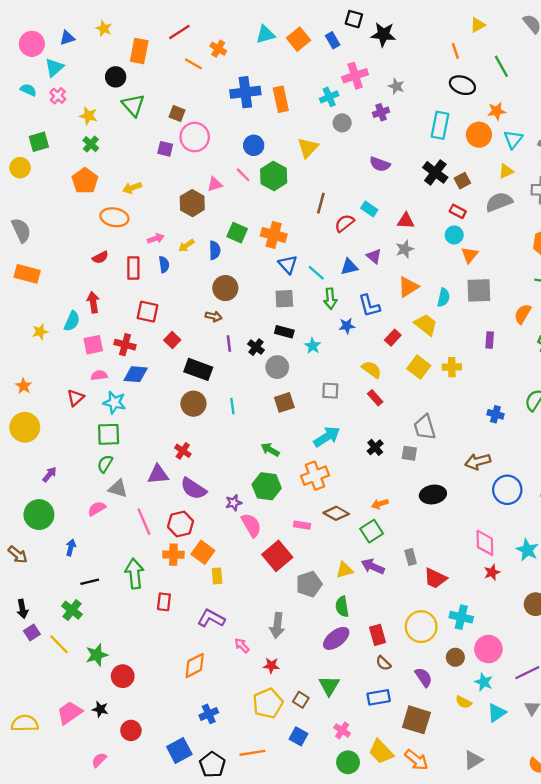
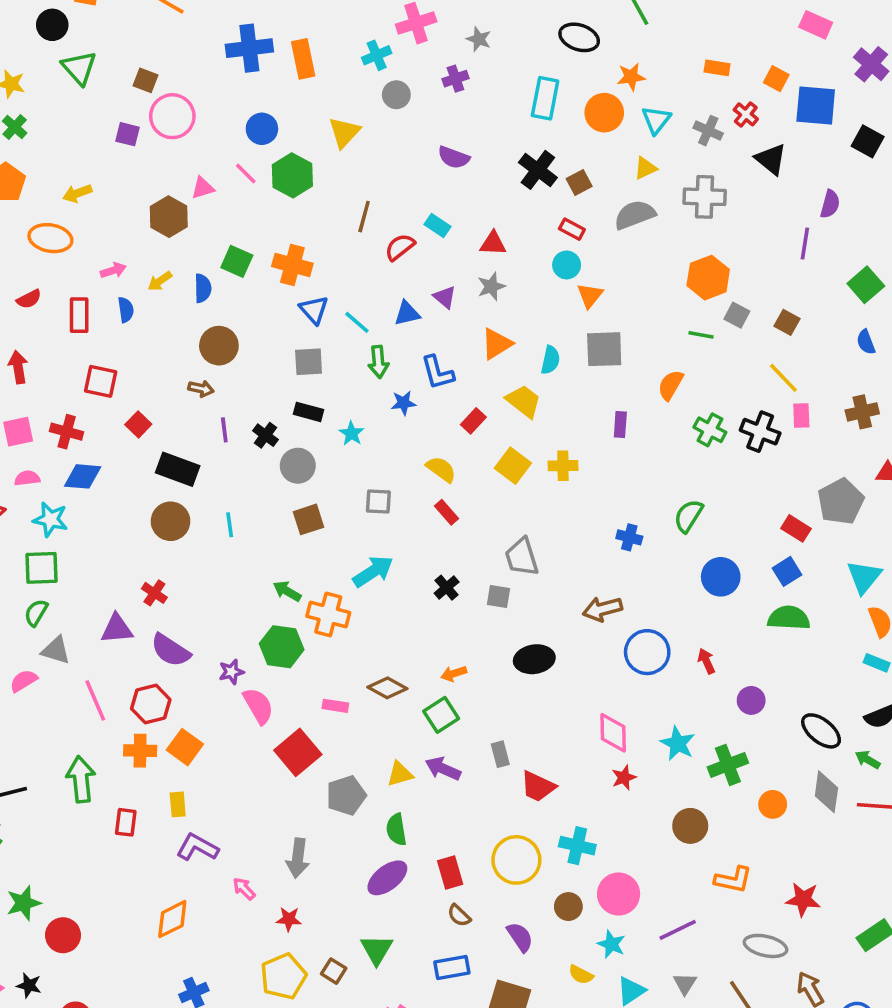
orange cross: (315, 476) -> (328, 614), moved, turned 36
yellow rectangle: (217, 576) -> (178, 804), moved

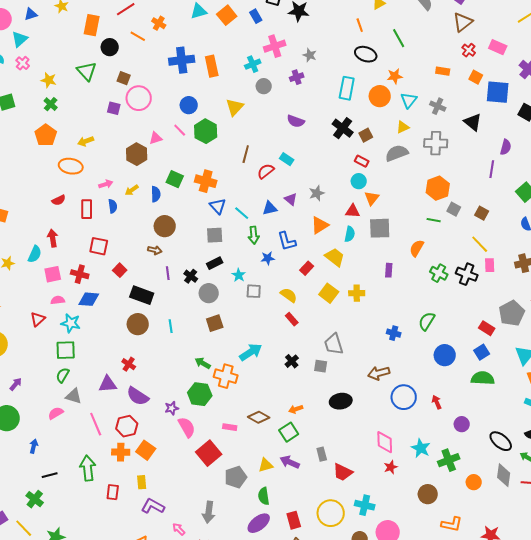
black circle: (52, 25) -> (110, 47), moved
red cross: (746, 114) -> (469, 50), moved
red triangle: (493, 243) -> (353, 211), moved
black rectangle: (309, 412) -> (215, 263), turned -42
gray square: (378, 502) -> (254, 291), moved

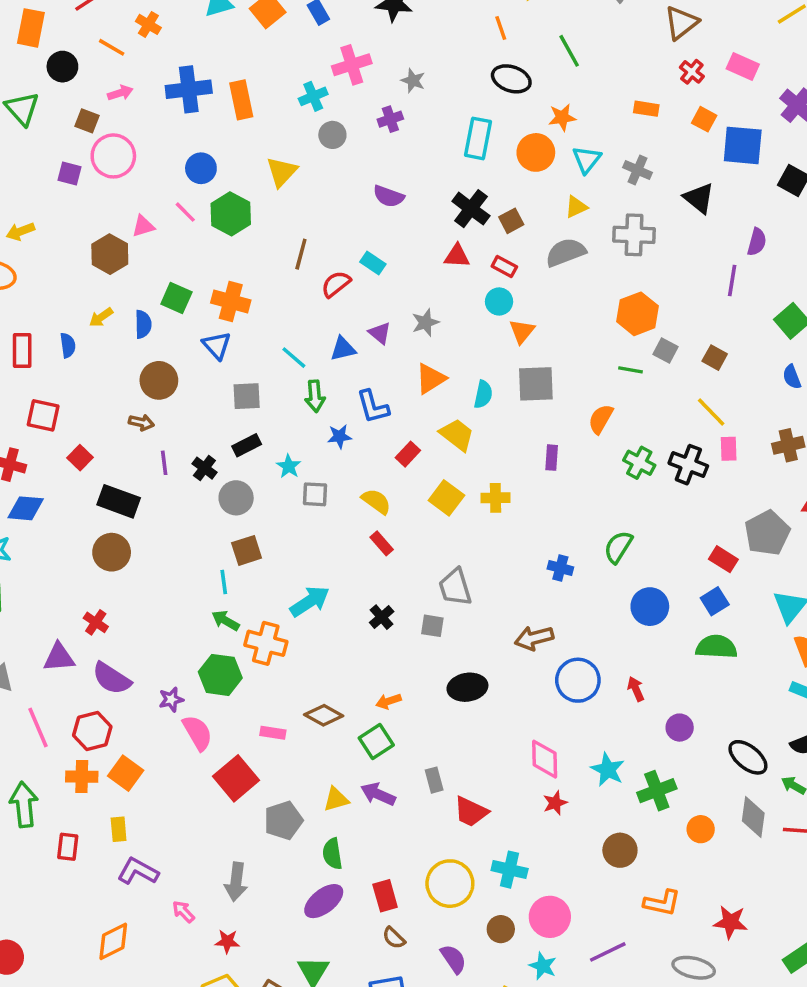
pink arrow: (106, 184) -> (120, 93), moved
blue triangle: (218, 206) -> (217, 345), moved
red triangle: (353, 211) -> (457, 256), moved
cyan line: (171, 326) -> (224, 582), moved

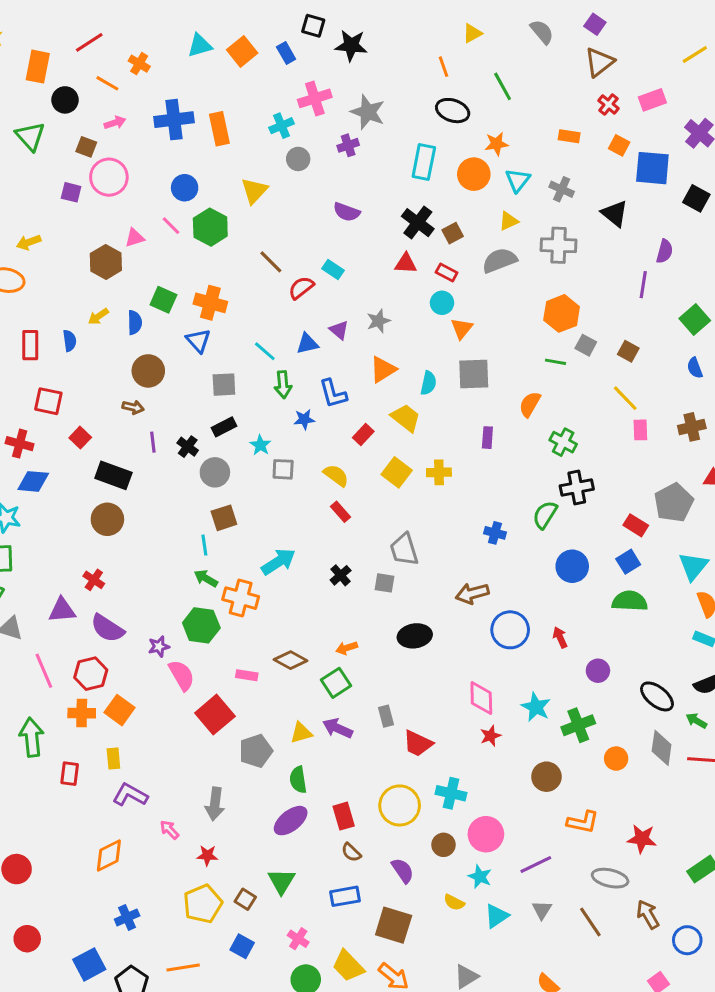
pink rectangle: (743, 67) -> (652, 100), turned -44
gray star: (413, 81) -> (368, 112), size x1.6
brown line: (301, 254) -> (271, 262), turned -60
black cross: (688, 465) -> (577, 488), moved, turned -32

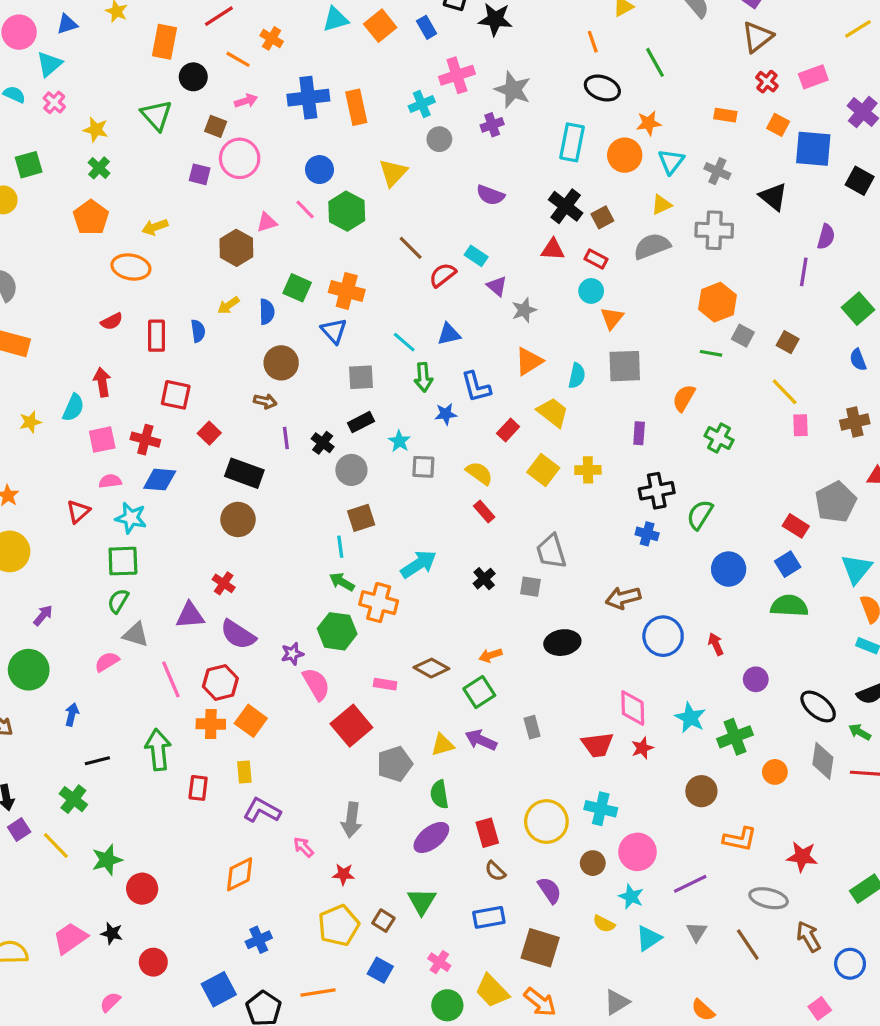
purple triangle: (339, 330) -> (497, 286), moved
black cross: (577, 488) -> (657, 491), moved
red trapezoid: (418, 743) -> (598, 745), moved, turned -32

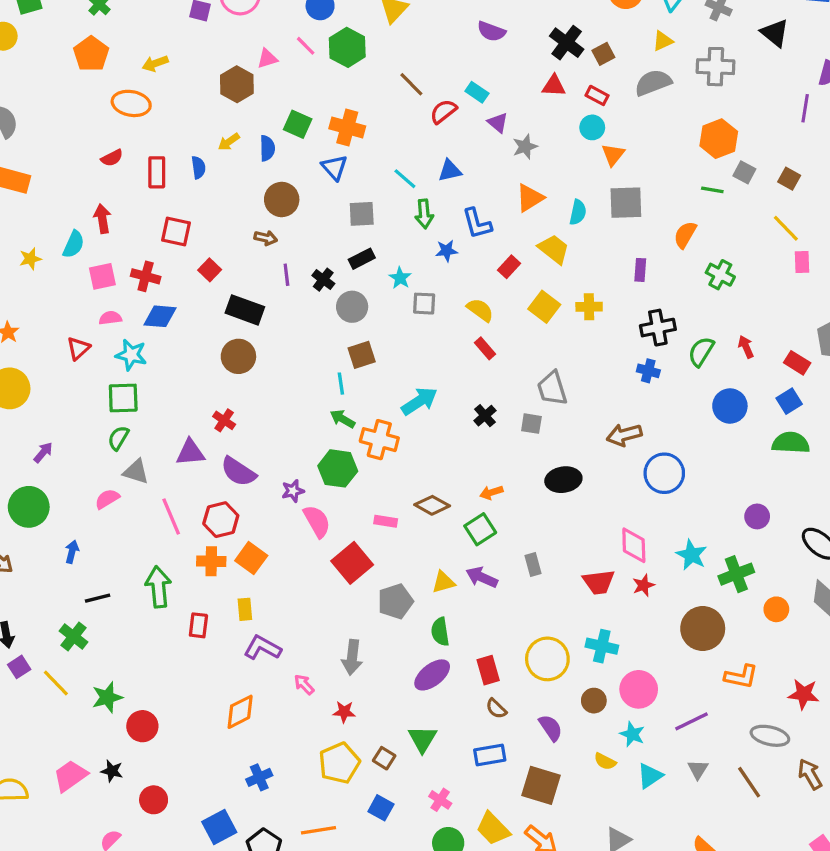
red arrow: (716, 644) -> (746, 347), moved
brown circle: (701, 791) -> (703, 629), size x1.4

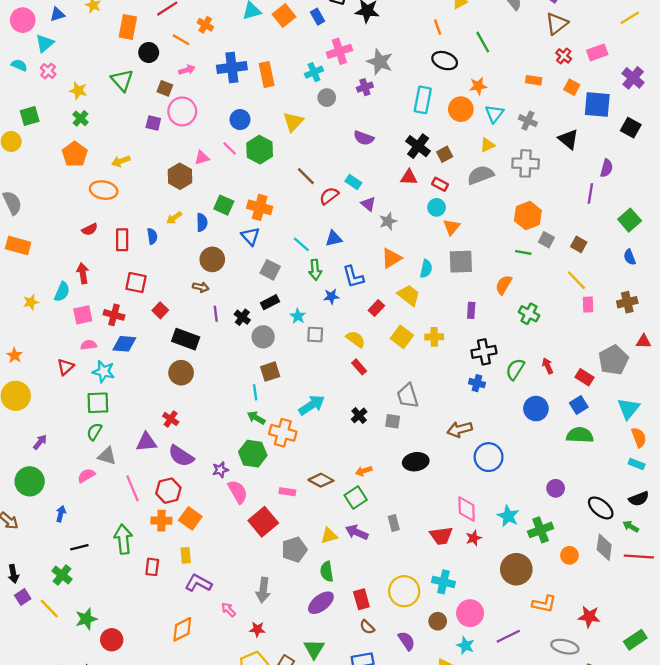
gray square: (362, 214) -> (270, 270), turned 30

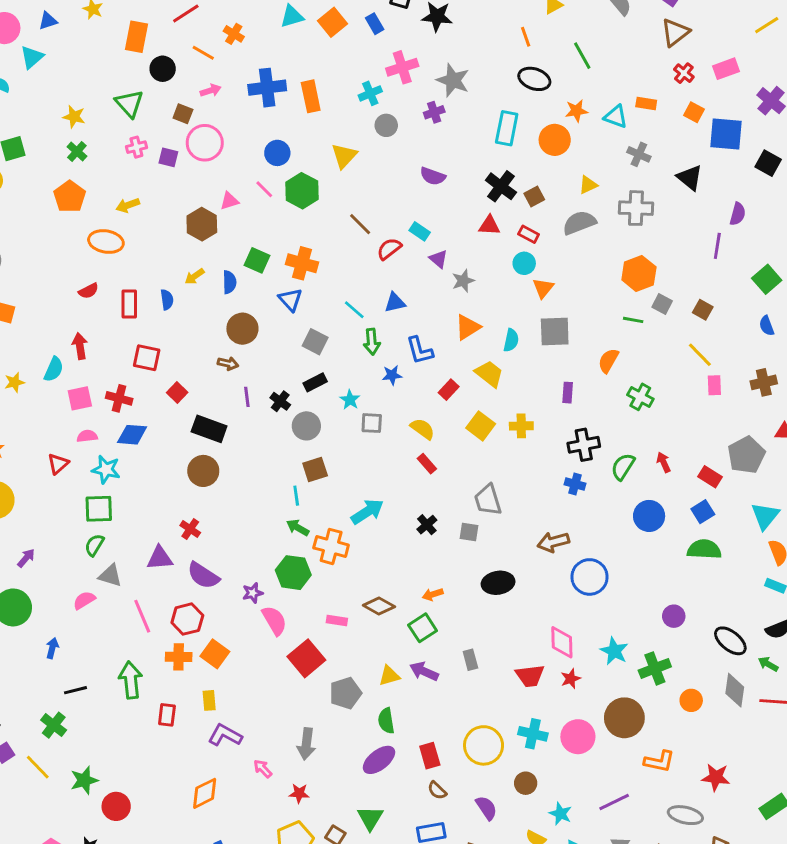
pink cross: (48, 71) -> (136, 147), moved, turned 35
cyan triangle: (494, 114) -> (616, 117), moved, turned -48
pink circle: (470, 613) -> (578, 737), moved

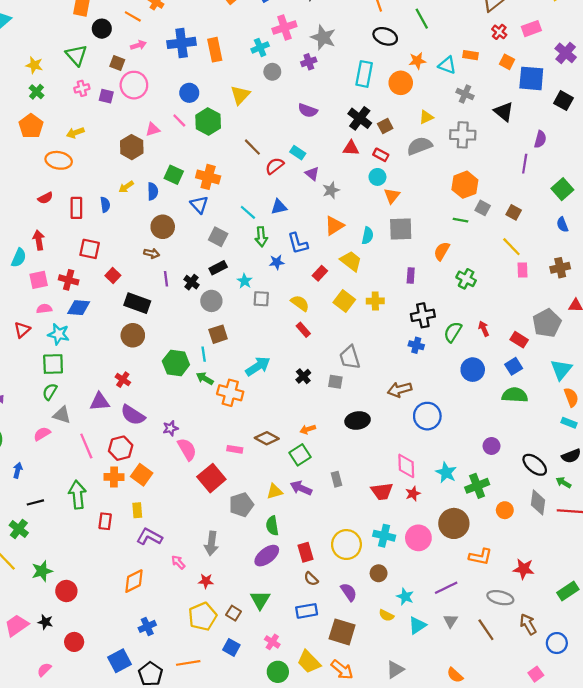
green hexagon: (293, 573) -> (176, 363), moved

